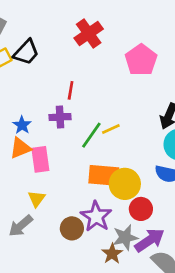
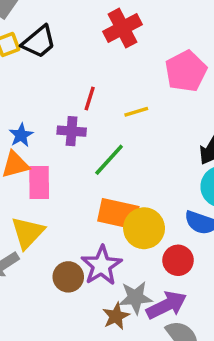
yellow line: (111, 129) -> (136, 112), moved
yellow triangle: (37, 199) -> (28, 233), size x1.5
red circle: (141, 209) -> (178, 260), moved

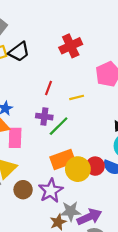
purple cross: (72, 131) -> (44, 117), moved
orange rectangle: (118, 214) -> (63, 159), turned -35
red circle: (178, 260) -> (95, 166), moved
brown circle: (68, 277) -> (23, 190), moved

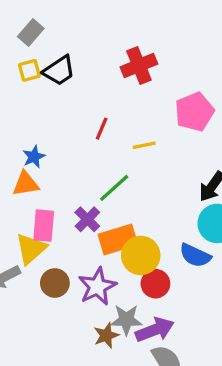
purple cross: (44, 117) -> (87, 219), moved, turned 35
pink rectangle: (15, 138) -> (44, 226), moved
red circle: (95, 166) -> (155, 284), moved

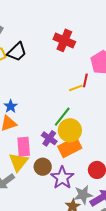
red cross: (139, 65) -> (64, 40), turned -35
red line: (102, 129) -> (85, 80), moved
yellow circle: (141, 255) -> (70, 130), moved
brown circle: (55, 283) -> (43, 167), moved

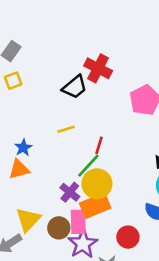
black trapezoid: (17, 52) -> (75, 87), moved
red line: (85, 80) -> (99, 145), moved
yellow line: (76, 88) -> (66, 129), moved
pink rectangle: (24, 147) -> (78, 222), moved

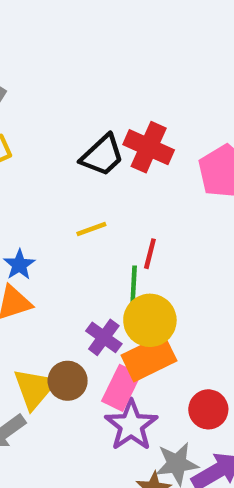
red cross: (98, 68) -> (149, 147), moved
green line: (88, 166) -> (133, 290), turned -36
pink rectangle: (78, 222) -> (121, 388), turned 30
brown circle: (59, 228) -> (68, 381), moved

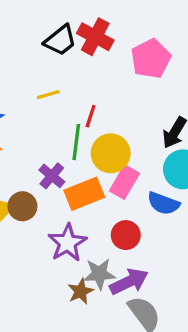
yellow circle: (150, 320) -> (111, 153), moved
pink rectangle: (121, 388) -> (124, 182), moved

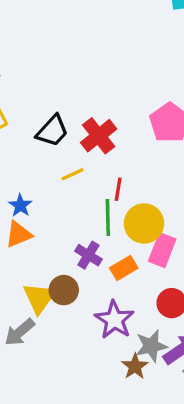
red cross: (95, 37) -> (99, 136), moved, turned 32
black trapezoid: (60, 40) -> (52, 131), moved
orange rectangle: (84, 194) -> (124, 268), size x0.7

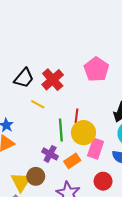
yellow line: (72, 174) -> (38, 104), turned 56
red line: (118, 189) -> (77, 116), moved

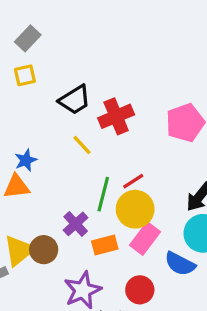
red line: (77, 116) -> (133, 181), turned 32

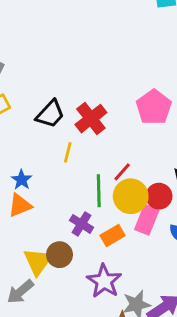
yellow line: (82, 145) -> (68, 152), turned 72
red circle: (140, 290) -> (159, 196), moved

